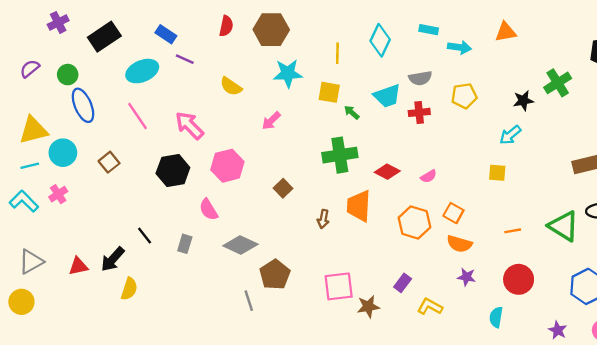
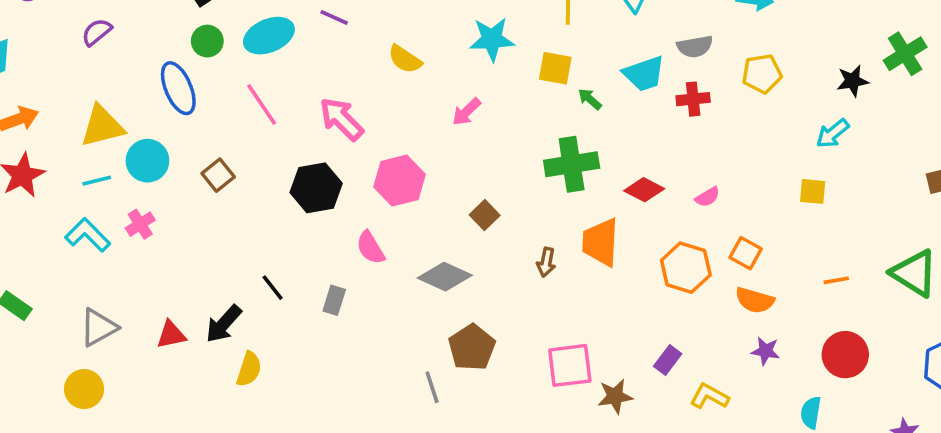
green circle: (68, 75) -> (207, 41), moved
gray diamond: (240, 245) -> (445, 277), moved

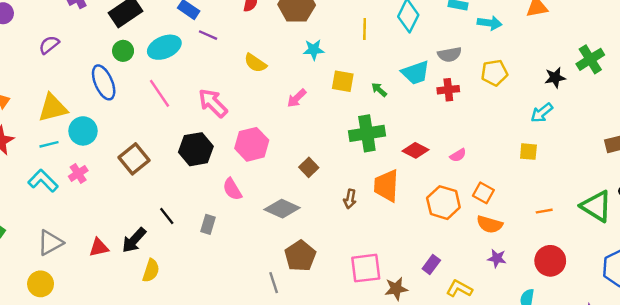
cyan star: (492, 39) -> (314, 50), size x0.7
yellow square: (555, 68) -> (343, 81), moved
brown square: (218, 175) -> (134, 159), moved, size x1.4

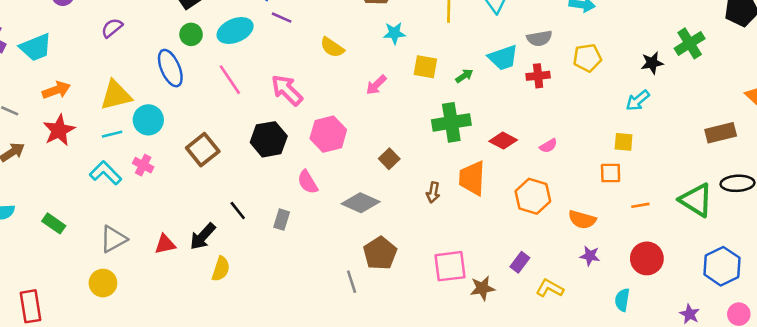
green arrow: (379, 90) -> (464, 76), turned 105
pink cross: (78, 173) -> (143, 165), turned -30
orange square: (483, 193) -> (611, 173), moved, turned -30

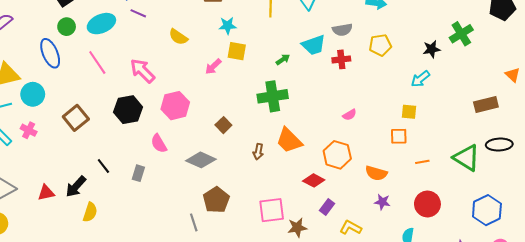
yellow square: (425, 67) -> (237, 51), moved
red diamond: (503, 141) -> (314, 180), moved
orange trapezoid: (472, 178) -> (289, 140), turned -48

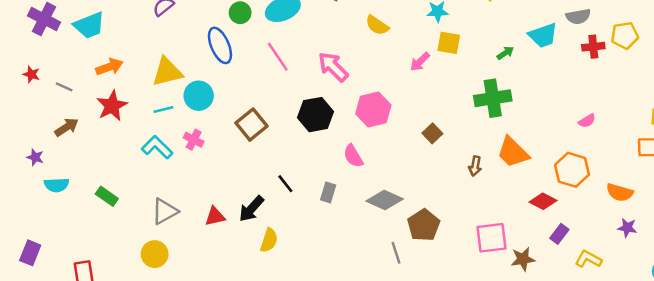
red cross: (341, 59) -> (593, 47), moved
gray diamond: (201, 160) -> (385, 200), moved

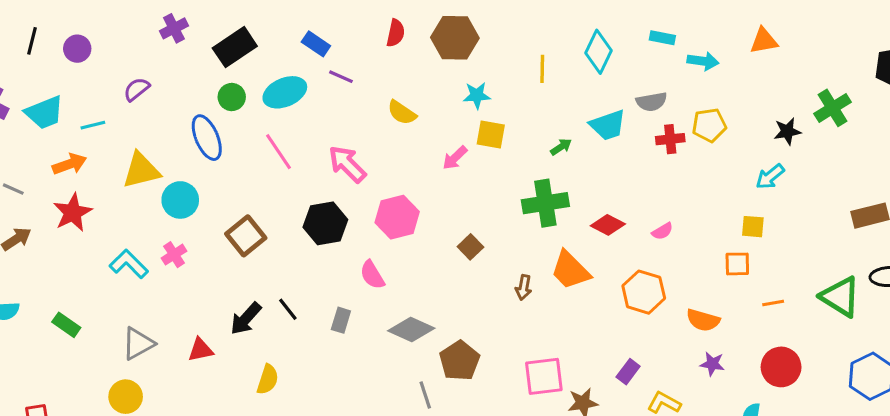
cyan line: (163, 110) -> (93, 125), moved
pink cross: (194, 140) -> (174, 255), turned 30
red diamond: (543, 201) -> (608, 225), moved
black arrow: (251, 209) -> (246, 319), moved

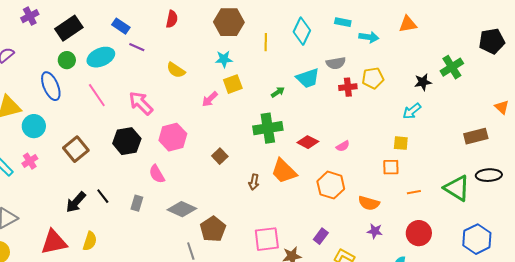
brown hexagon: (455, 38) -> (229, 22), moved
yellow square: (491, 134) -> (233, 84), turned -30
red triangle: (201, 350) -> (54, 242), moved, size x1.6

